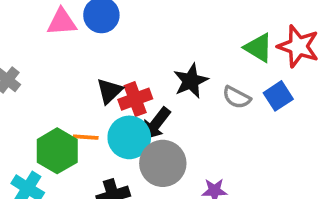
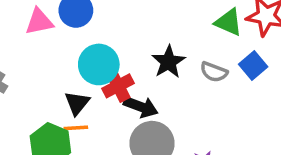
black triangle: (109, 91) -> (77, 103), moved
black arrow: (156, 124) -> (141, 107), turned -100
cyan circle: (129, 137) -> (99, 64), moved

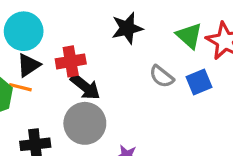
black star: (168, 62) -> (127, 28), moved
cyan circle: (99, 64) -> (24, 31), moved

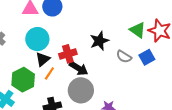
black star: (127, 28) -> (99, 41), moved
orange line: (20, 87) -> (49, 73), moved, turned -64

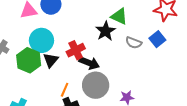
green triangle: (138, 30) -> (119, 16), moved
orange line: (49, 73) -> (65, 90), moved
green hexagon: (23, 80) -> (29, 60), moved

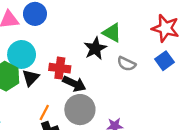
blue square: (157, 39) -> (165, 61), moved
red cross: (76, 50) -> (60, 68), turned 30

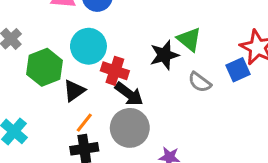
cyan circle: (22, 54) -> (88, 46), moved
blue square: (165, 61) -> (238, 70), moved
black triangle: (31, 78) -> (74, 91), moved

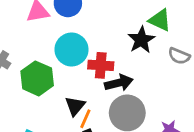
black triangle: (74, 91) -> (75, 106), moved
black arrow: (129, 94) -> (119, 83), turned -36

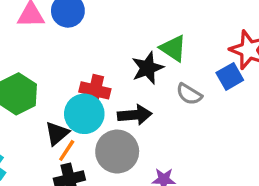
cyan circle: (72, 50) -> (84, 114), moved
black arrow: (119, 83) -> (135, 115), moved

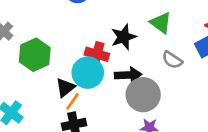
black star: (148, 68) -> (124, 37), moved
gray circle: (117, 152) -> (143, 95), moved

